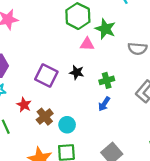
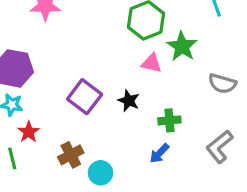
red star: (24, 105) -> (29, 132), moved

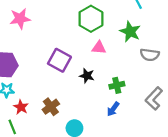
green star: (182, 46) -> (130, 32), moved
purple square: (85, 97) -> (59, 60), moved
brown cross: (71, 155) -> (51, 107), moved

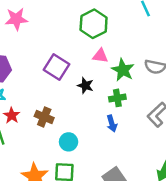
green star: (130, 32) -> (123, 70), moved
brown cross: (51, 107) -> (44, 117), turned -35
blue arrow: (113, 109) -> (112, 124), turned -56

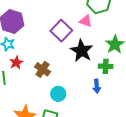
pink triangle: (100, 56) -> (86, 21), moved
black star: (85, 86) -> (82, 51), size x1.6

